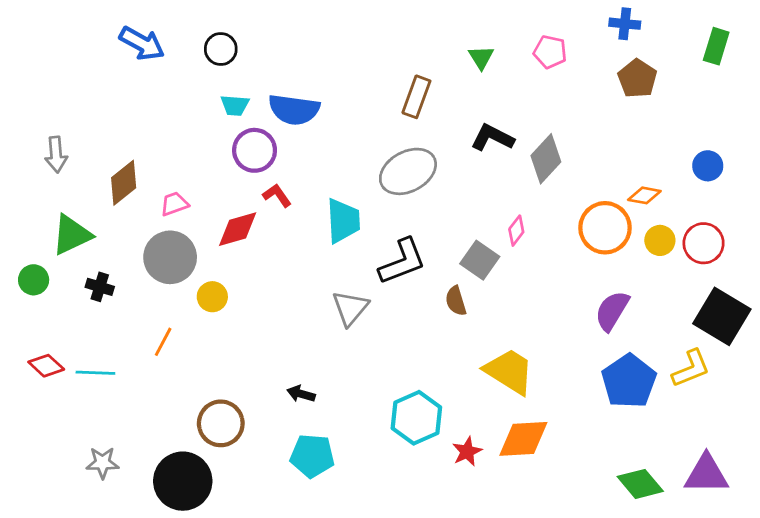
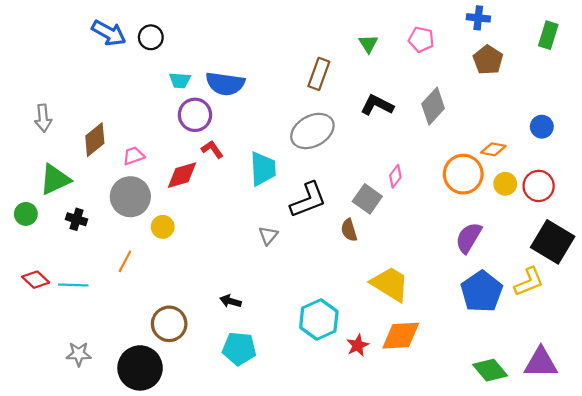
black circle: (221, 49) -> (151, 37), moved
gray diamond: (546, 159) -> (433, 106), moved
gray triangle: (350, 308) -> (268, 235), size x0.7

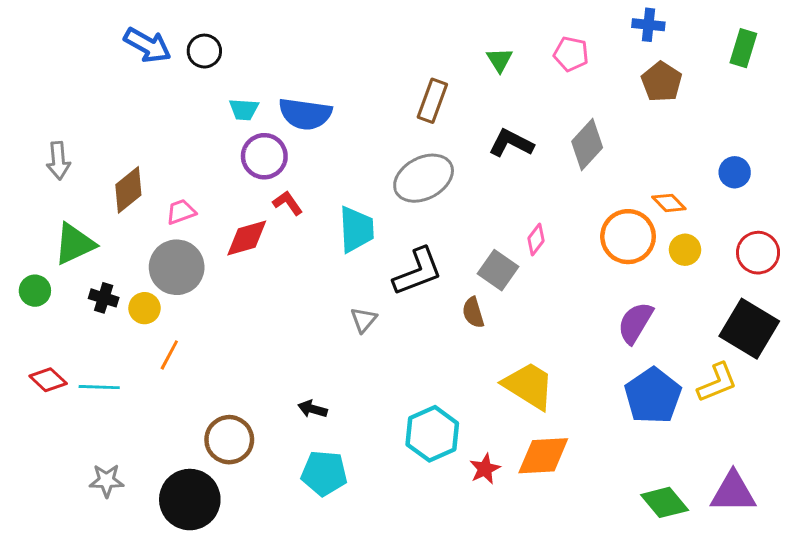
orange diamond: (493, 149) -> (669, 203), turned 35
red circle: (539, 186) -> (758, 253), moved
yellow circle: (163, 227) -> (144, 308), moved

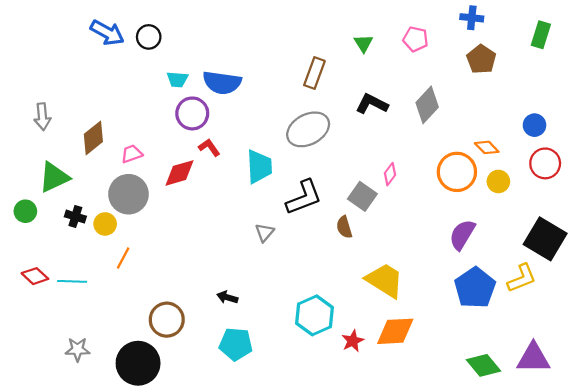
red circle: (758, 253) -> (545, 163), moved

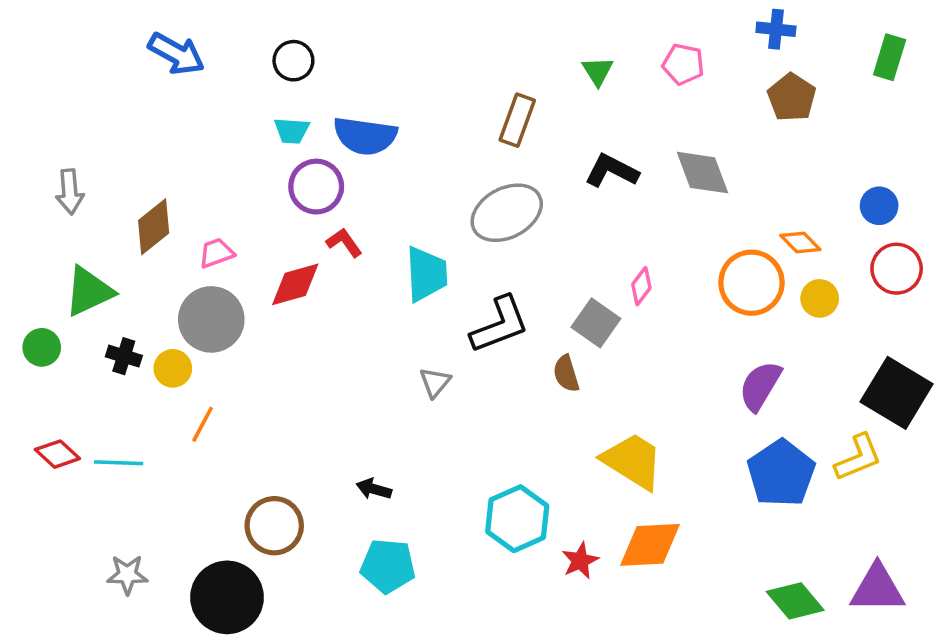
black circle: (149, 37) -> (293, 61), moved
gray diamond: (427, 105) -> (703, 173), turned -63

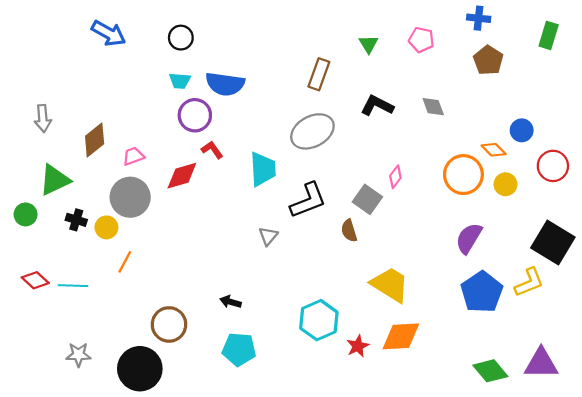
gray diamond: (703, 173) -> (433, 107), size x0.7
blue circle: (879, 206) -> (522, 130), moved

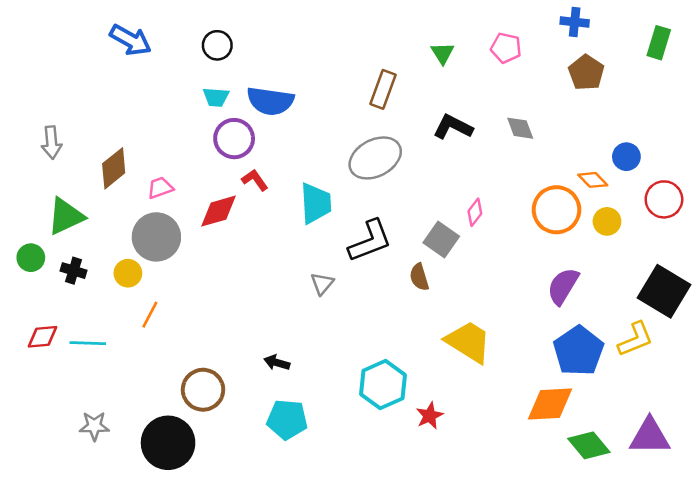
black cross: (76, 220) -> (74, 271), moved
red diamond: (35, 280) -> (42, 337), turned -48
orange diamond: (401, 336) -> (550, 404), moved

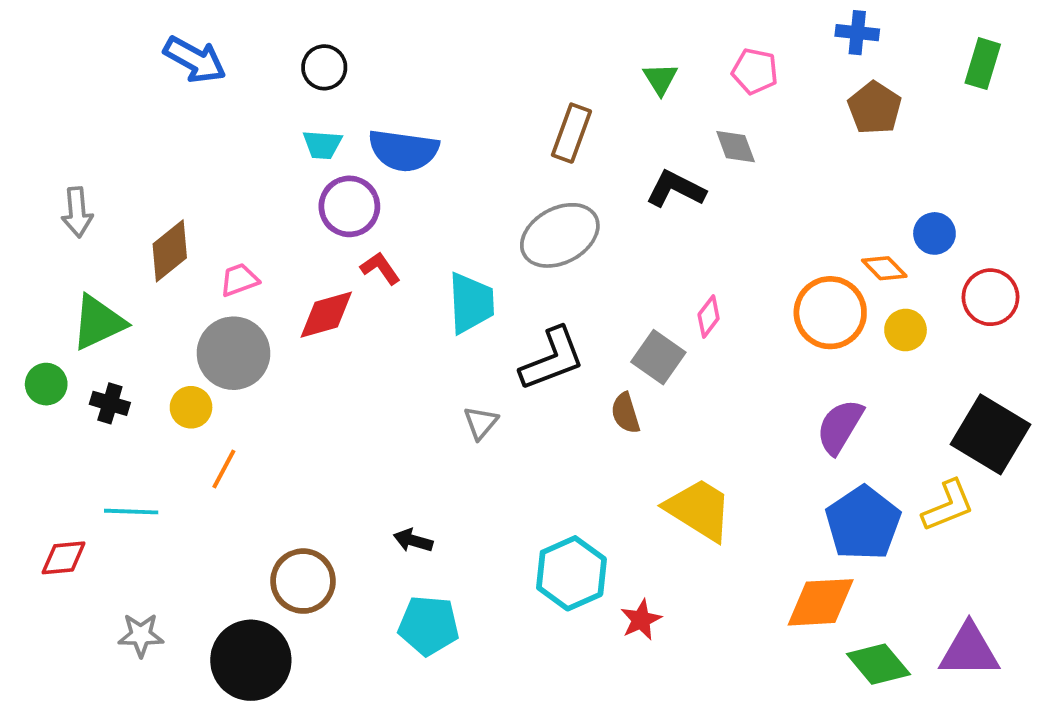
gray diamond: (520, 128) -> (736, 147), moved
red diamond: (42, 337) -> (64, 558), moved

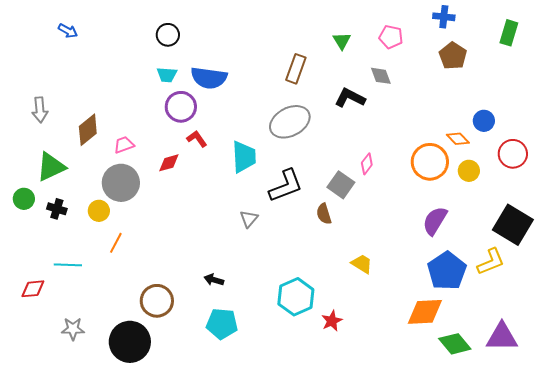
blue arrow: (195, 60) -> (68, 31), moved, size x0.6
red diamond: (326, 315) -> (169, 163), size x0.7
yellow trapezoid: (699, 510) -> (362, 264), size x0.6

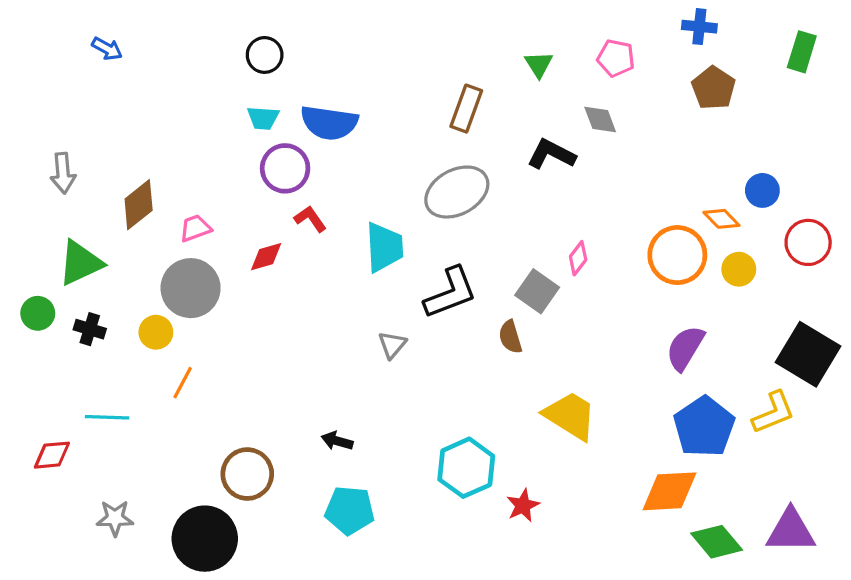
yellow trapezoid: (362, 264) -> (570, 416), size x1.6

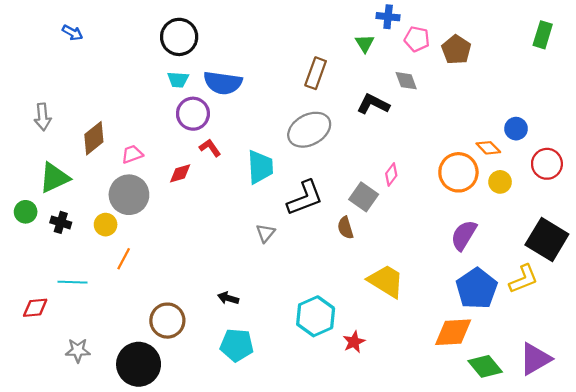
blue cross: (699, 27) -> (388, 17), moved
black circle: (265, 55) -> (179, 37), size x1.5
brown pentagon: (714, 88) -> (456, 50), moved
purple triangle: (791, 531) -> (535, 359), turned -30

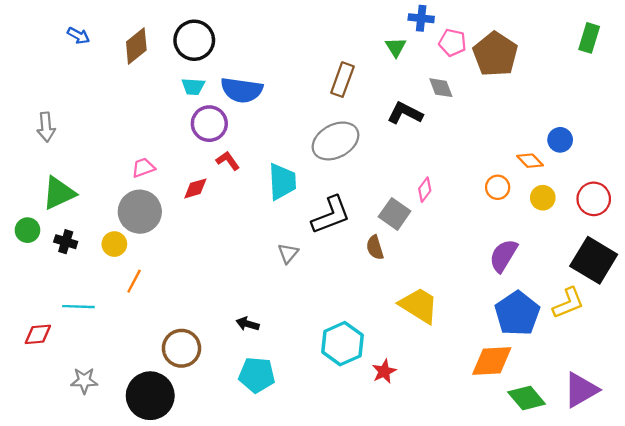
brown pentagon: (456, 50) -> (495, 54), size x1.4
brown diamond: (94, 138) -> (136, 46), moved
red circle: (547, 164) -> (594, 199), moved
orange circle: (458, 172) -> (498, 187), size x0.6

